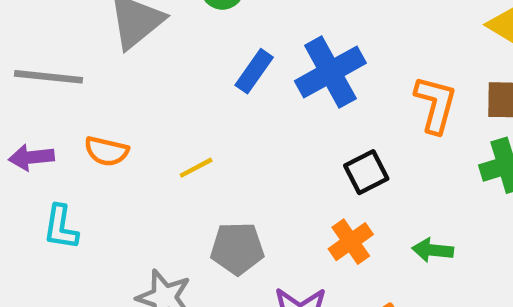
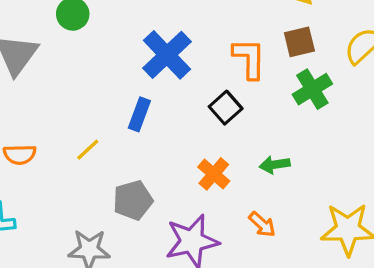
blue rectangle: (254, 71) -> (139, 114), moved
black square: (366, 172) -> (226, 108), moved

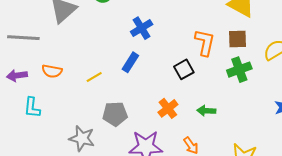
blue cross: (167, 55) -> (142, 28), moved, size x0.7

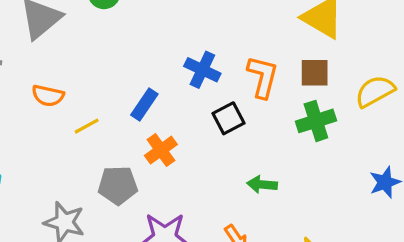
blue cross: (142, 28) -> (202, 70), moved, turned -35
orange semicircle: (52, 71) -> (48, 96), moved
orange cross: (168, 108) -> (161, 150), moved

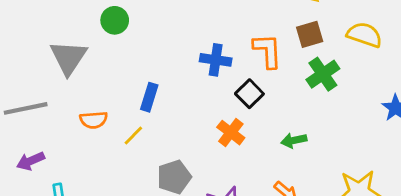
yellow semicircle: (375, 91) -> (364, 35), turned 64
blue rectangle: (144, 105) -> (149, 97), moved
orange cross: (161, 150) -> (231, 133), moved

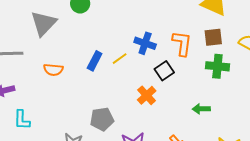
green cross: (323, 74) -> (217, 66), turned 30
yellow line: (133, 136) -> (120, 59), moved
green arrow: (294, 140) -> (201, 109), moved

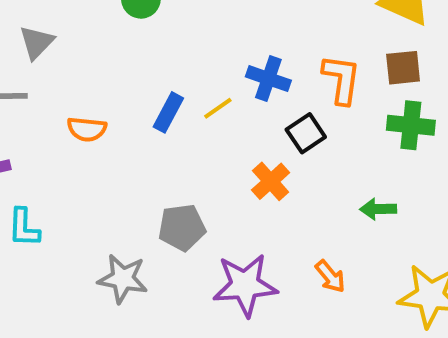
gray triangle: (44, 23) -> (37, 42), moved, size x0.7

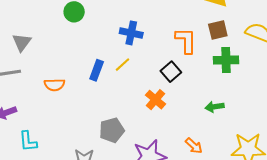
blue cross: (268, 79) -> (131, 33), moved

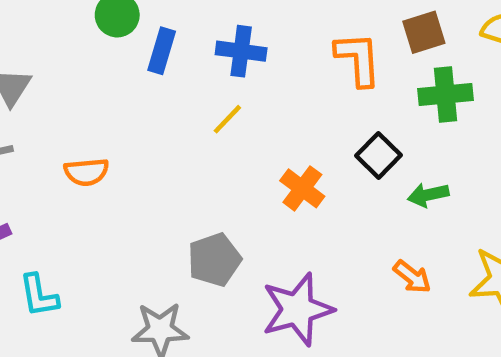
blue rectangle: (97, 70) -> (162, 51), moved
black square: (171, 72) -> (379, 155), moved
orange arrow: (194, 146) -> (412, 277), moved

